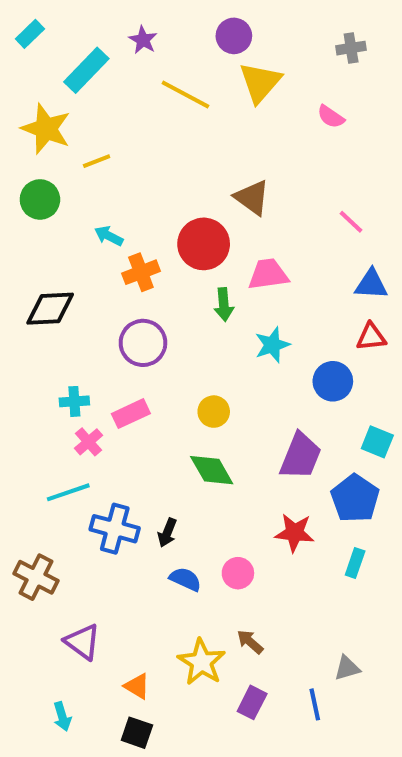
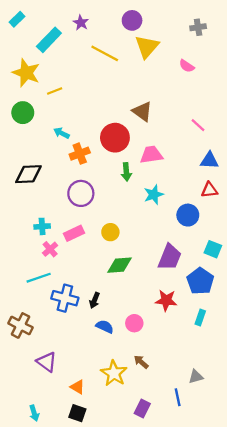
yellow circle: (214, 412) -> (110, 232), moved
green diamond: (212, 470) -> (120, 265), turned -65
purple rectangle: (252, 702) -> (142, 409), moved
cyan arrow: (62, 717) -> (34, 413), moved

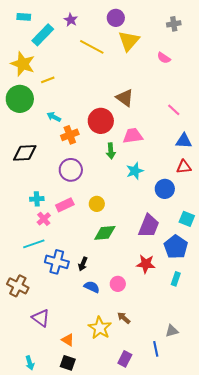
cyan rectangle: (17, 19) -> (24, 17), moved, turned 48
green circle: (23, 113) -> (20, 99), size x1.4

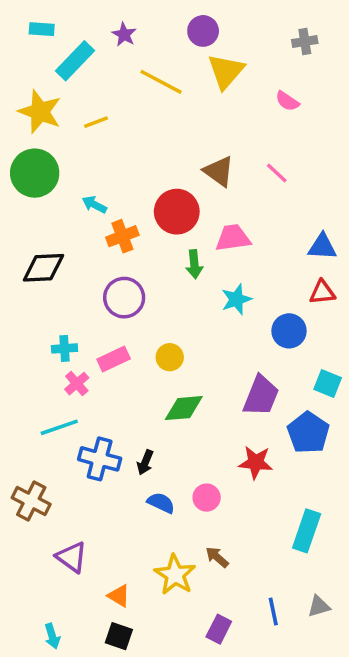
yellow line: (48, 80) -> (96, 122), moved
pink line: (174, 110) -> (277, 173), moved
cyan rectangle: (176, 279) -> (307, 531), moved, size x1.6
gray triangle: (172, 331) -> (319, 606), moved

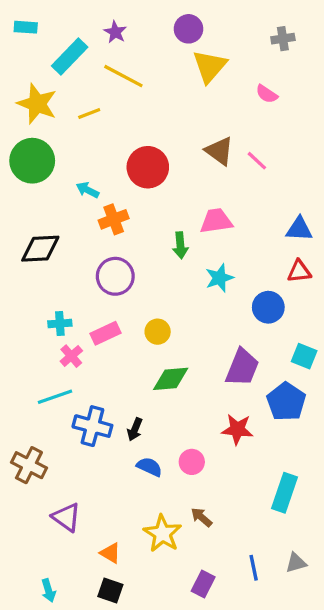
cyan rectangle: (42, 29) -> (26, 27), moved
yellow line: (161, 82) -> (123, 76), moved
brown triangle: (219, 171) -> (219, 151), moved
red circle: (177, 212) -> (148, 167), moved

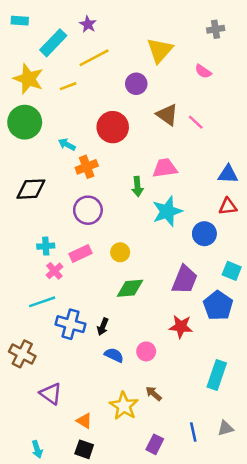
purple circle: (189, 29) -> (136, 84), moved
yellow line: (123, 76) -> (94, 58), turned -56
cyan star: (219, 278) -> (167, 211), size x1.4

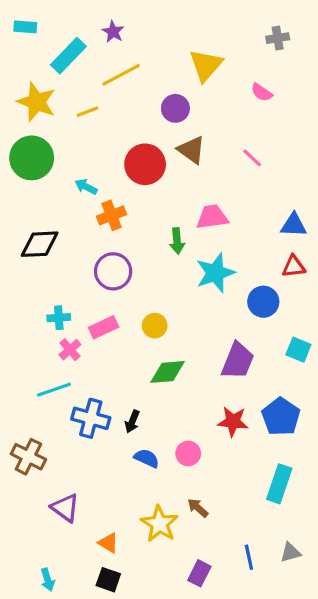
brown triangle: (167, 115) -> (191, 150), moved
blue pentagon: (218, 306) -> (281, 417), moved

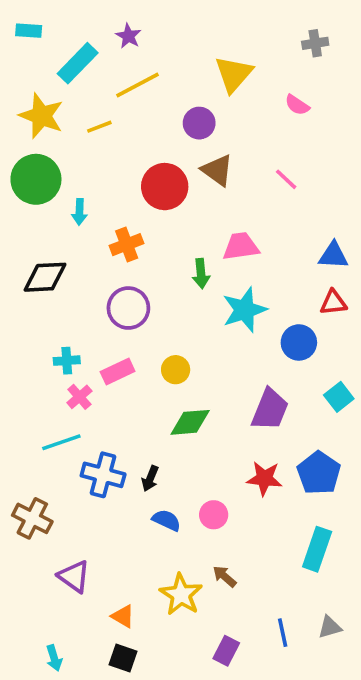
cyan arrow: (86, 187) -> (79, 212), moved, turned -115
cyan square: (298, 350) -> (339, 397), turned 30

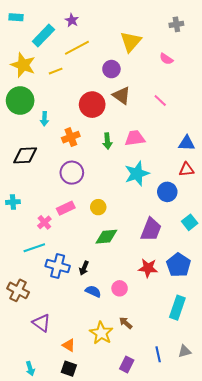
green arrow: (201, 274) -> (107, 141), moved
cyan cross: (67, 361) -> (13, 202), moved

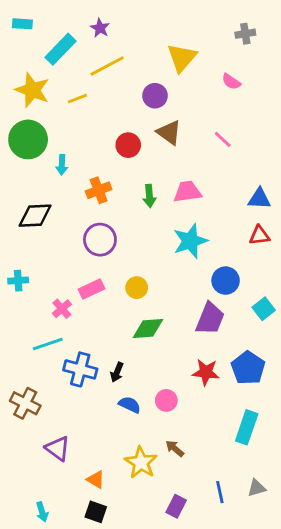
red circle: (92, 105) -> (128, 145), size x0.7
blue circle: (167, 192) -> (226, 281), moved

